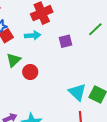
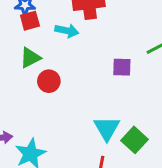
purple square: (66, 41) -> (122, 67), moved

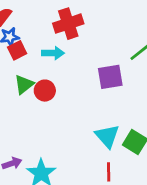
purple square: (122, 67) -> (110, 77), size x1.4
red circle: (49, 81) -> (45, 91), moved

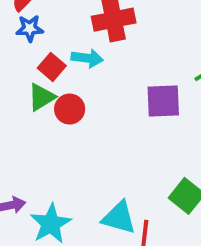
red square: (17, 50) -> (52, 67), moved, turned -30
cyan triangle: (107, 136) -> (119, 218), moved, turned -40

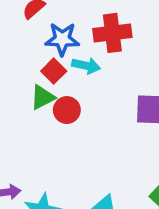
blue star: (30, 28) -> (62, 39), moved, size x1.4

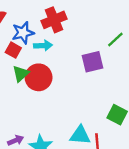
red square: (54, 71) -> (13, 50), moved
red circle: (67, 110) -> (39, 77), size x1.5

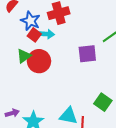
blue star: (23, 33) -> (30, 21), turned 30
red square: (13, 50) -> (34, 35), moved

